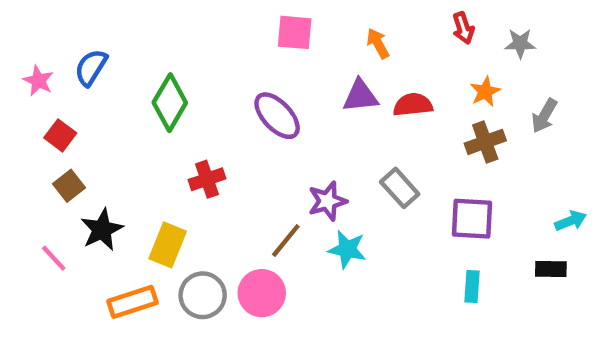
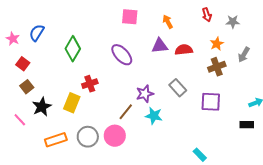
yellow rectangle: (168, 245) -> (72, 103), moved
cyan rectangle: (472, 287) -> (200, 155), moved, turned -48

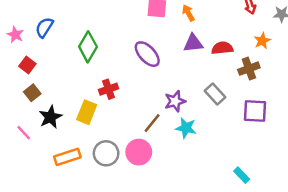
orange arrow: (168, 22) -> (188, 13), moved
brown cross: (217, 67) -> (249, 69), moved

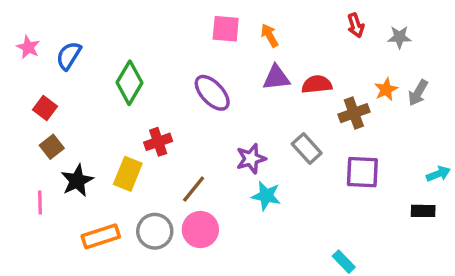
pink star: (15, 35) -> (28, 47), moved
orange star: (262, 41) -> (386, 89), moved
brown line: (152, 123) -> (194, 189), moved
pink line: (24, 133) -> (40, 203), turned 42

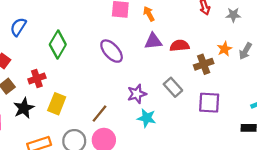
red cross: (158, 142) -> (37, 78), moved

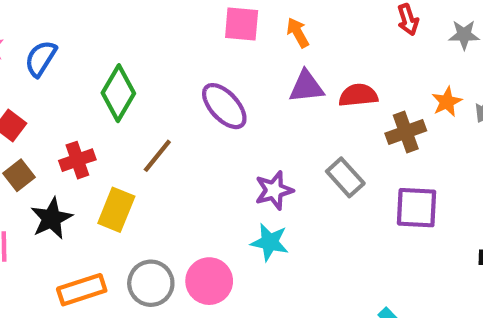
brown line: (99, 114) -> (157, 156), moved
cyan star: (147, 118) -> (270, 242), moved

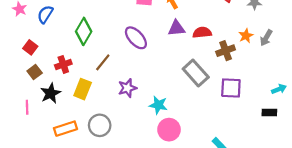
gray rectangle: (345, 177) -> (196, 73), size x1.4
purple star: (274, 190) -> (127, 88), moved
pink circle: (209, 281) -> (169, 130), moved

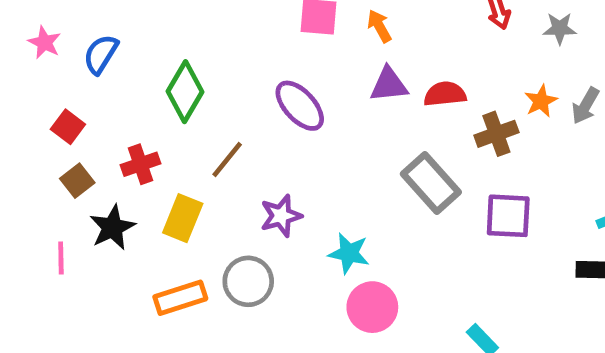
gray circle: (100, 125) -> (248, 281), moved
orange rectangle: (65, 129) -> (180, 298), moved

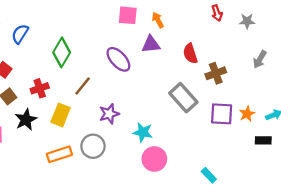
purple triangle: (389, 85) -> (151, 44), moved
red semicircle: (445, 94) -> (190, 54), turned -102
orange star: (541, 101) -> (247, 114), moved

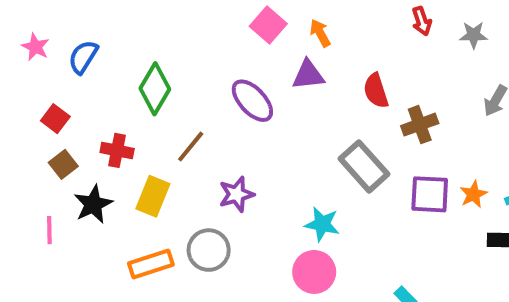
pink square: (128, 15) -> (268, 25), turned 36
red cross: (40, 88) -> (117, 150), turned 30
cyan star: (143, 132) -> (322, 224), moved

